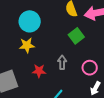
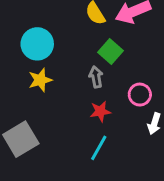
gray arrow: (62, 62) -> (96, 77), moved
red star: (39, 71) -> (100, 111), moved

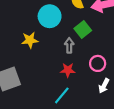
cyan circle: (37, 44) -> (50, 16), moved

